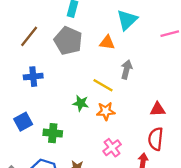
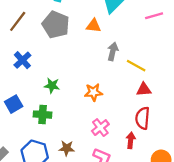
blue cross: (33, 77) -> (22, 60), turned -36
yellow line: (103, 85) -> (136, 66), moved
green star: (81, 103) -> (52, 86), moved

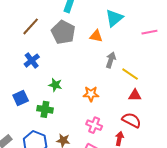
red semicircle: (142, 118) -> (131, 120), turned 108
pink cross: (100, 128) -> (94, 125), turned -35

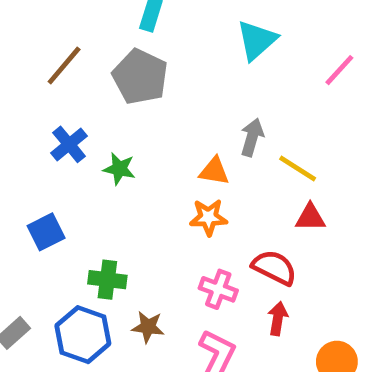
pink line: (149, 32) -> (339, 70), turned -35
orange triangle: (96, 36) -> (214, 171), moved
green star: (55, 85) -> (119, 169), moved
green cross: (45, 109) -> (107, 280), moved
red semicircle: (131, 120) -> (274, 268), moved

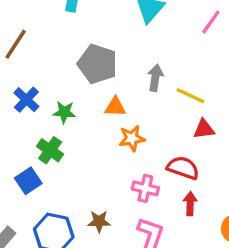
gray pentagon: (140, 77) -> (97, 64), moved
orange triangle: (214, 171) -> (115, 107), moved
blue square: (46, 232) -> (28, 181), moved
green cross: (107, 280) -> (50, 150), moved, turned 35

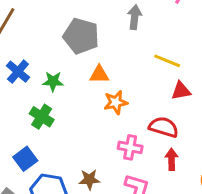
gray arrow: (155, 78) -> (135, 17), moved
blue square: (28, 181) -> (25, 159), moved

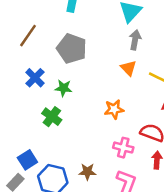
gray pentagon: (81, 36) -> (72, 49), moved
orange triangle: (99, 74) -> (128, 68), moved, turned 42
blue square: (25, 159) -> (27, 160), moved

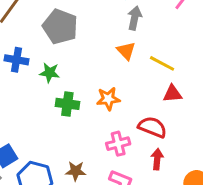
blue cross: (35, 78) -> (17, 60), turned -36
green cross: (52, 117) -> (67, 104), moved, turned -30
pink cross: (123, 148) -> (118, 144), turned -30

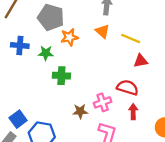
orange star: (108, 99) -> (69, 37), moved
brown star: (76, 171) -> (80, 111), moved

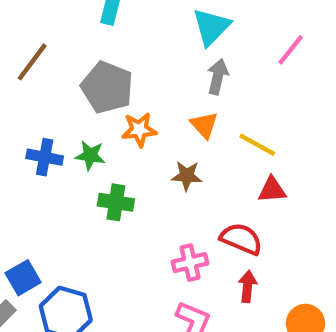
blue cross: (20, 45) -> (45, 157), moved
brown star: (80, 111) -> (187, 176), moved

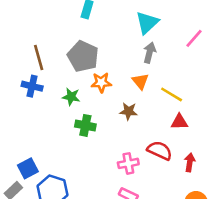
brown line: (32, 62) -> (39, 57), moved, turned -55
blue cross: (45, 157) -> (32, 86), moved
red arrow: (247, 286) -> (190, 162), moved

